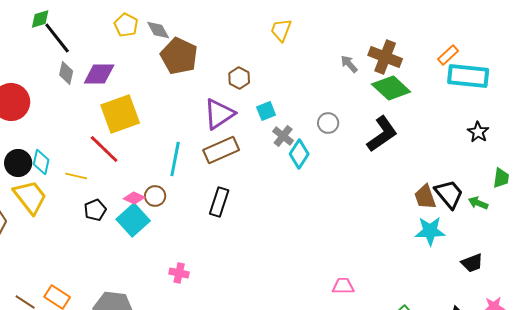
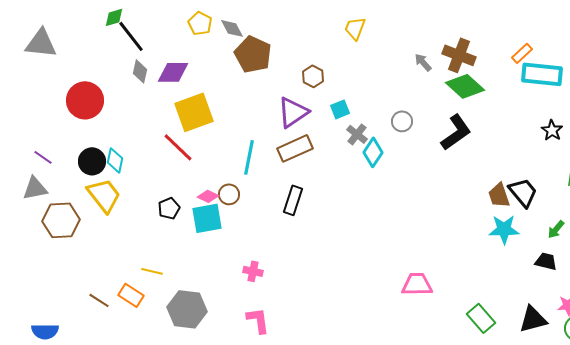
yellow line: (76, 176) -> (152, 271), moved
green arrow: (478, 203) -> (556, 229), moved, turned -72
cyan square: (133, 220) -> (207, 218), turned 32
black trapezoid: (472, 263) -> (546, 261), turned -145
pink trapezoid: (343, 286) -> (417, 284), size x1.4

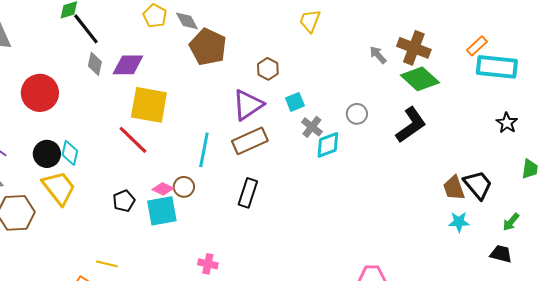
yellow square: (194, 112) -> (149, 105), turned 30
cyan diamond: (373, 152) -> (328, 145), turned 36
cyan star: (504, 229) -> (459, 222), size x0.7

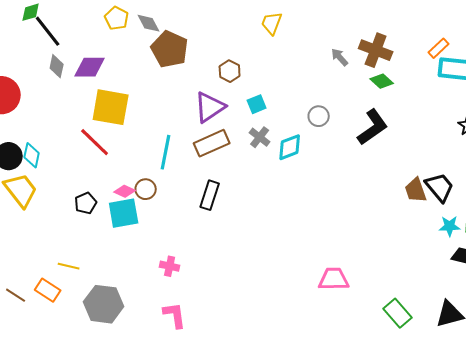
green diamond: (420, 79) -> (382, 81), size x0.6
gray cross: (312, 127) -> (260, 137), moved
cyan star: (459, 222) -> (450, 226), moved

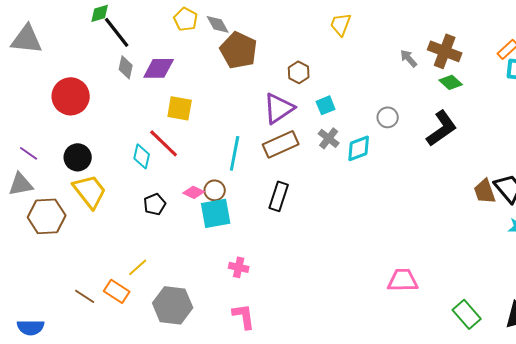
yellow square: (111, 107) -> (180, 108), size x0.7
cyan diamond: (32, 155) -> (142, 156), moved
cyan square: (124, 213) -> (216, 213), moved
yellow line: (69, 266) -> (138, 267), turned -55

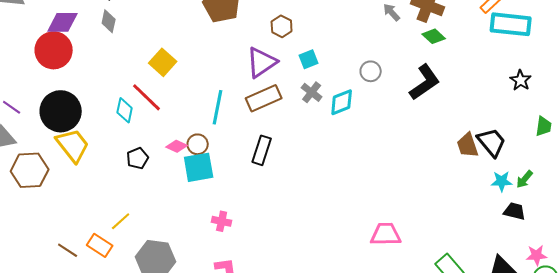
purple diamond: (159, 68) -> (63, 22), moved
yellow square: (180, 108) -> (163, 62), turned 32
black circle: (78, 157) -> (61, 111), size x1.5

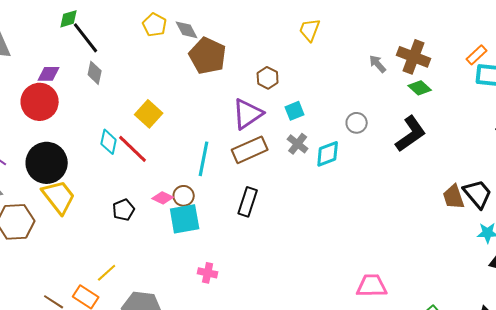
purple diamond: (63, 22) -> (49, 74), size x0.7
cyan diamond: (125, 110) -> (109, 142), moved

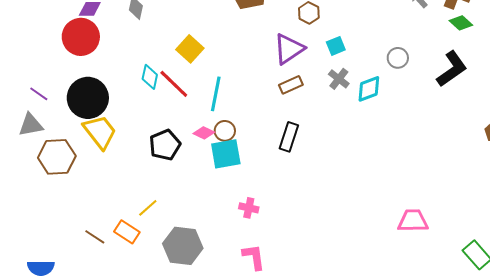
brown rectangle: (250, 150) -> (291, 85), size x0.7
cyan line: (204, 159) -> (216, 94), moved
black pentagon: (124, 210) -> (165, 145), size x1.4

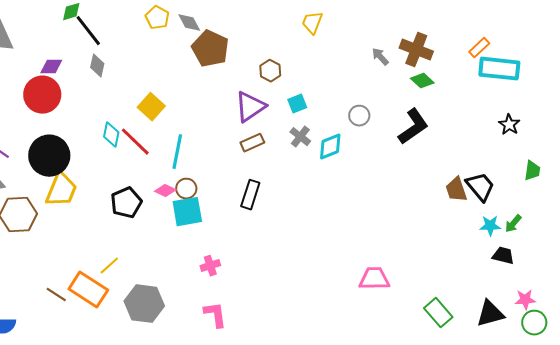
yellow trapezoid: (100, 132) -> (61, 190), turned 60
pink cross: (249, 208) -> (210, 266), turned -30
orange rectangle: (127, 232) -> (88, 290), size x1.5

